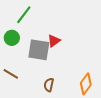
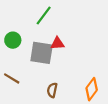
green line: (24, 15) -> (44, 16), moved
red triangle: (54, 41) -> (58, 43), turned 32

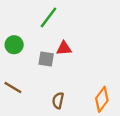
gray square: (42, 53) -> (46, 59), size x0.6

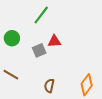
gray square: (46, 59) -> (39, 50), turned -32

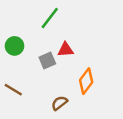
orange diamond: (87, 85) -> (86, 81), moved
brown semicircle: (49, 86) -> (59, 103), turned 40

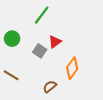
red triangle: (66, 50) -> (55, 42), turned -32
gray square: (47, 61) -> (40, 51), turned -32

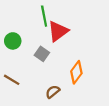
green line: (42, 15) -> (44, 16), turned -48
red triangle: (55, 42) -> (58, 31), moved, size x1.5

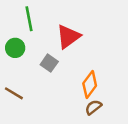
green line: (44, 16) -> (29, 19), moved
brown semicircle: (53, 92) -> (93, 107), moved

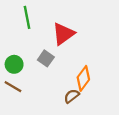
green circle: (15, 48) -> (14, 64), moved
brown semicircle: (93, 107) -> (72, 96), moved

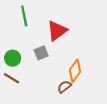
gray square: (46, 58) -> (41, 53), turned 32

